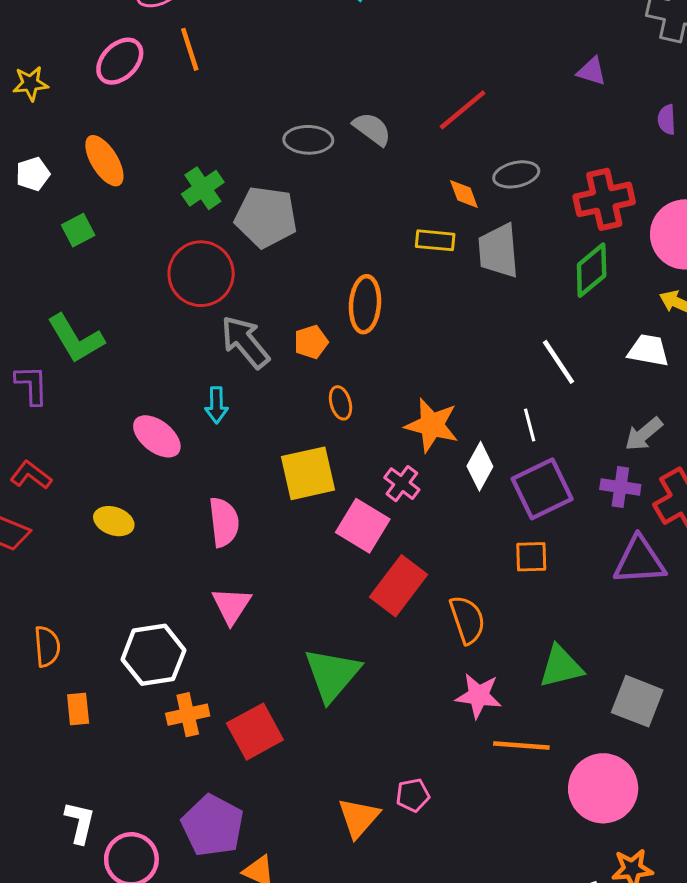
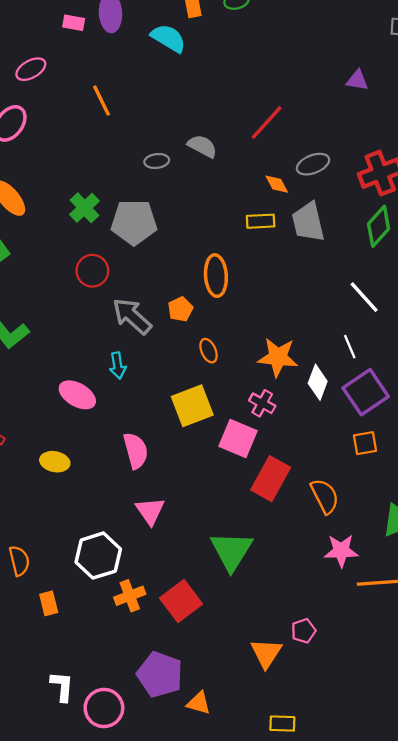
orange line: (190, 49) -> (102, 101), moved
gray ellipse: (308, 140) -> (157, 161), size x0.7
red circle: (201, 274) -> (92, 271), size x0.7

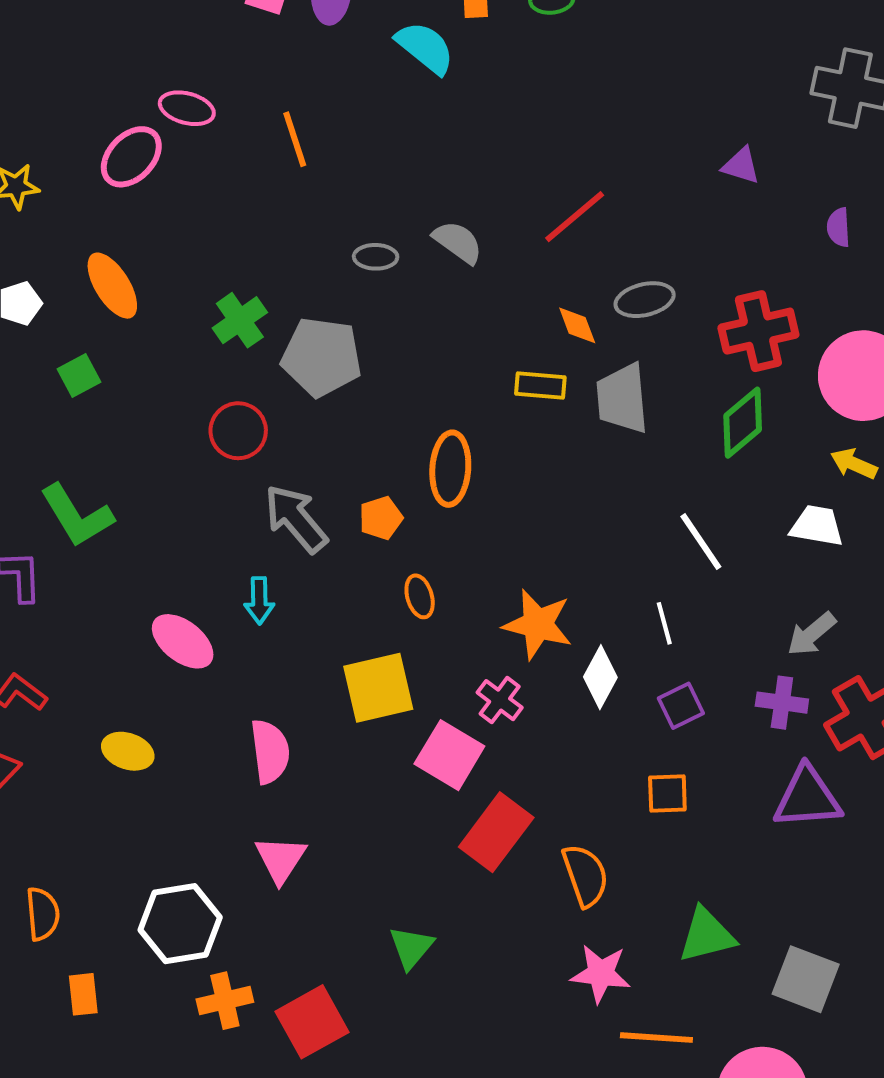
pink ellipse: (31, 69) -> (187, 108), moved, turned 36
purple square: (366, 392) -> (681, 706), size x0.6
green triangle: (231, 551) -> (411, 947), size x0.6

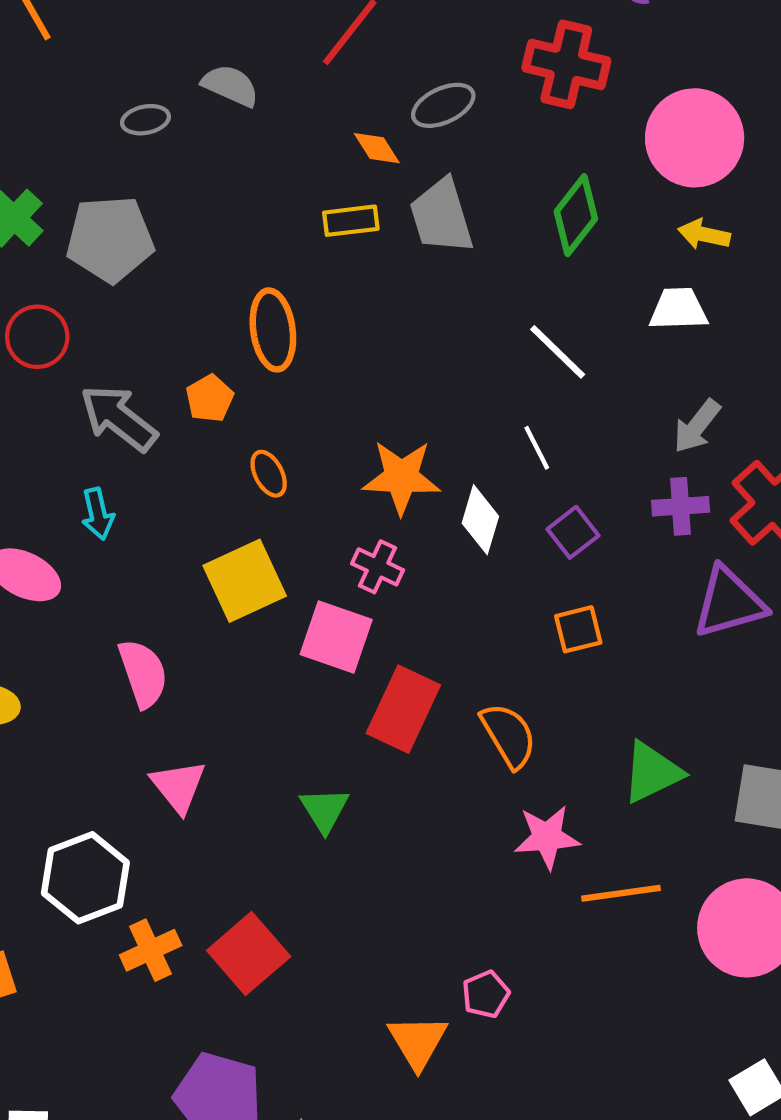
red cross: (758, 331) -> (566, 64), moved, turned 38
green triangle: (411, 947) -> (324, 810), moved

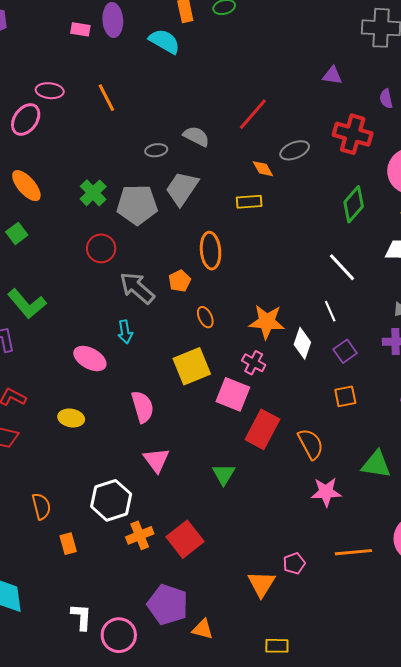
gray trapezoid: (441, 216) -> (182, 188), moved, turned 48
green triangle: (652, 772) -> (376, 464), turned 32
orange line: (621, 893) -> (353, 552), moved

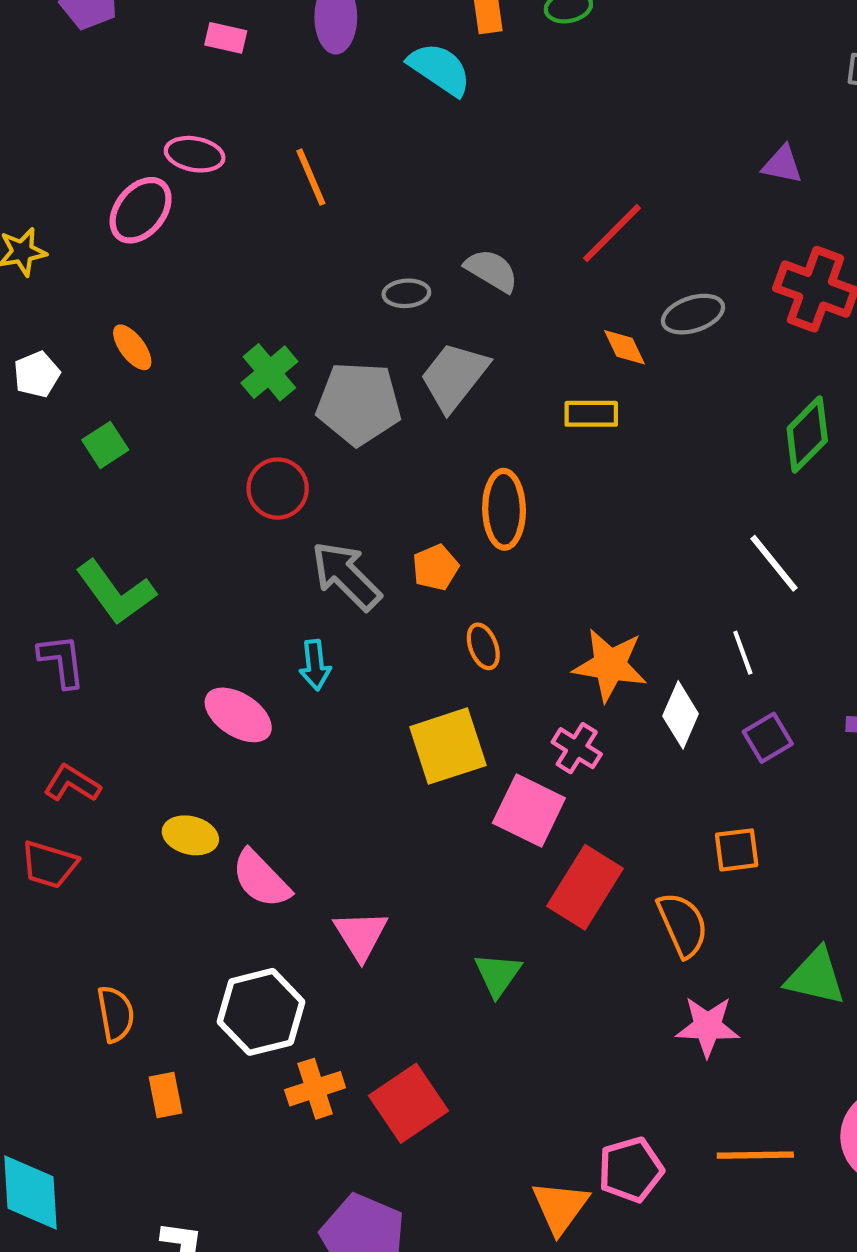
pink rectangle: (80, 29) -> (226, 38), moved
orange ellipse: (26, 186) -> (132, 347), size x0.7
orange square: (345, 396) -> (737, 850), moved
pink semicircle: (143, 407) -> (261, 879), moved, turned 148
pink pentagon: (294, 563) -> (631, 1170), size x1.4

